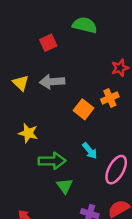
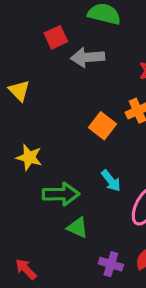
gray arrow: (52, 82) -> (88, 57), moved
green triangle: (65, 186) -> (78, 227), turned -30

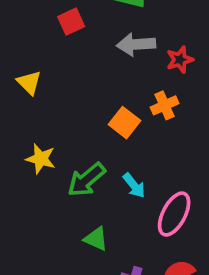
gray arrow: (88, 57) -> (136, 44), moved
green arrow: (61, 194) -> (86, 180), moved, turned 141

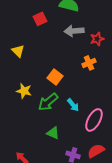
orange square: (125, 123) -> (55, 77), moved

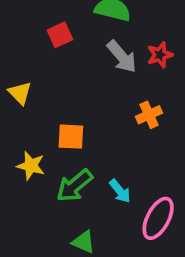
gray arrow: (74, 31) -> (122, 57), turned -126
red star: (97, 39) -> (160, 55), moved
orange square: (55, 77) -> (71, 137), moved, turned -35

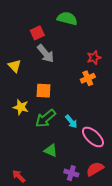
red star: (160, 55) -> (94, 58), moved
gray arrow: (122, 57) -> (46, 53), moved
pink ellipse: (158, 218) -> (93, 137), turned -75

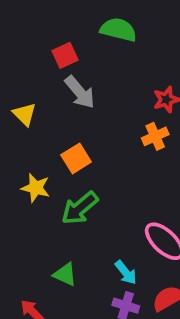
orange square: (43, 91) -> (76, 158), turned -35
cyan arrow: (71, 122) -> (126, 273), moved
green triangle: (51, 150) -> (65, 274), moved

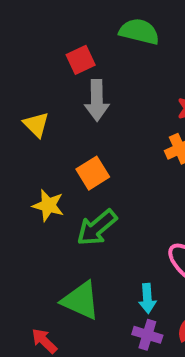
gray arrow: (80, 92) -> (97, 100), turned 39
cyan arrow: (126, 273) -> (147, 298), turned 35
green triangle: (65, 274) -> (81, 300), size x1.5

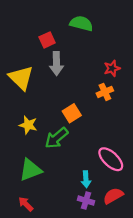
yellow triangle: (36, 125) -> (21, 78), size x1.6
orange square: (93, 173) -> (72, 113), moved
green triangle: (81, 300) -> (31, 170), moved, turned -45

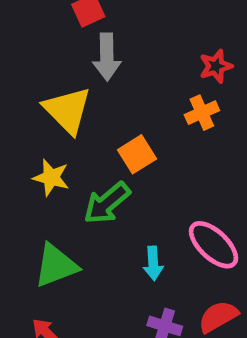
yellow triangle: (21, 78) -> (67, 110), moved
cyan arrow: (86, 179) -> (153, 263), moved

